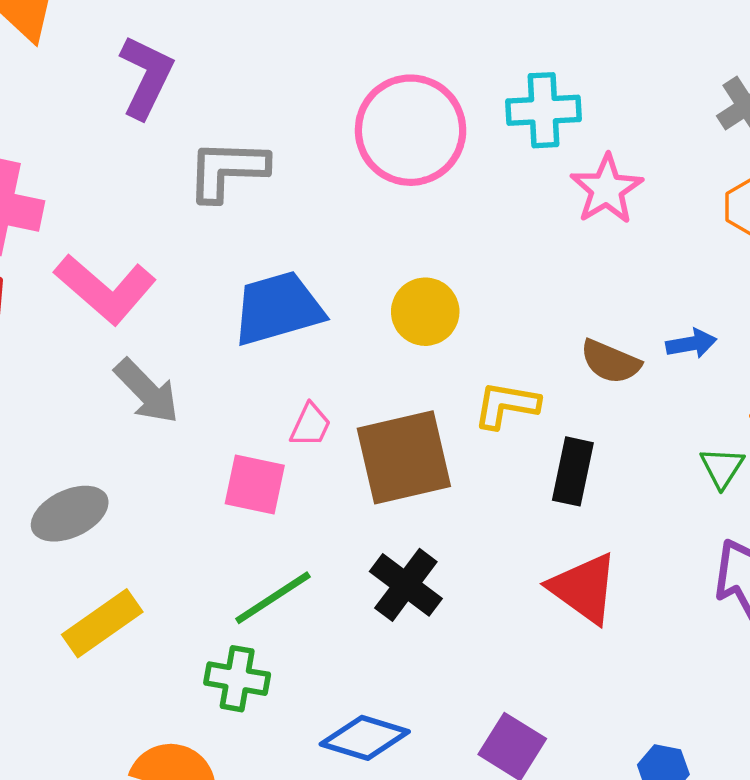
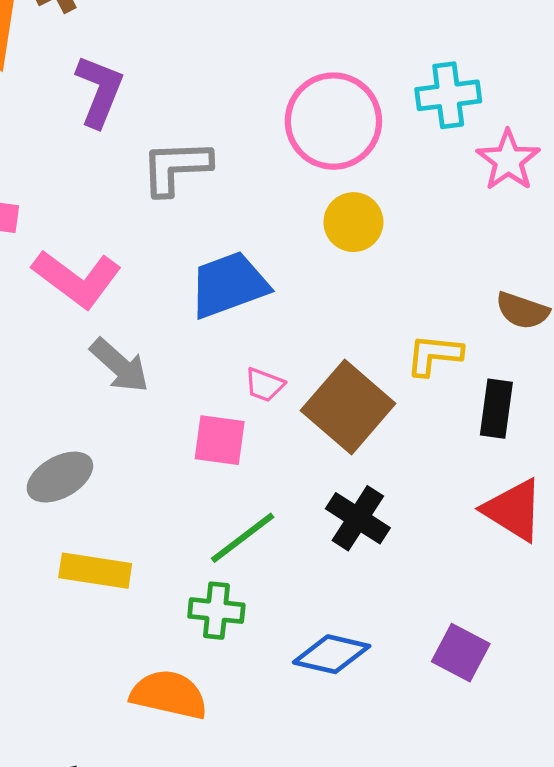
yellow circle: (425, 312) -> (353, 222), moved
pink trapezoid: (310, 425) -> (264, 385), turned 90
brown square: (404, 457) -> (348, 407), turned -32
yellow rectangle: (102, 623) -> (95, 571), turned 48

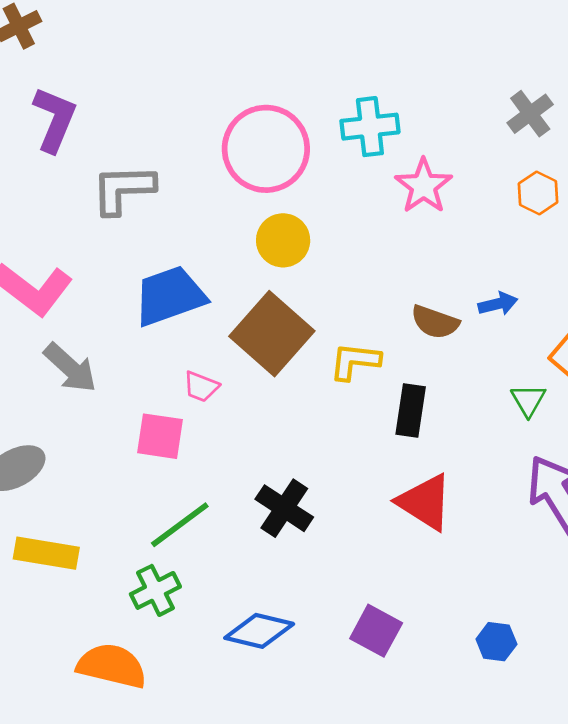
brown square: (348, 407) -> (272, 334), moved
green cross: (216, 611) -> (155, 590), turned -33

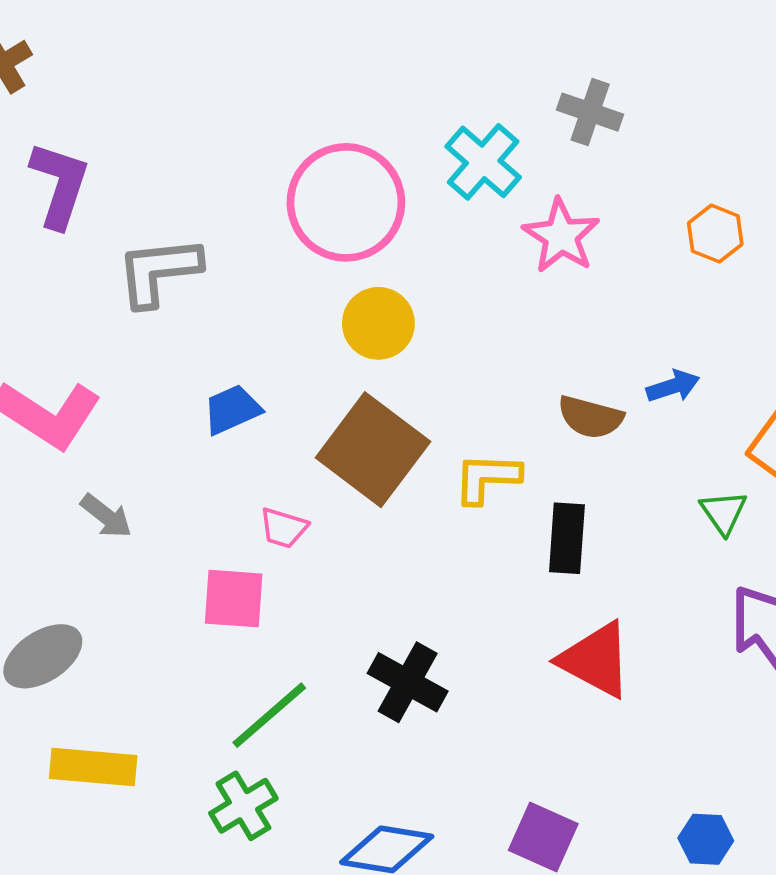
gray cross: (530, 114) -> (590, 112), moved, turned -30
cyan cross: (370, 127) -> (483, 162), turned -38
blue trapezoid: (170, 296) -> (232, 410), size x0.6
gray arrow: (70, 368) -> (106, 516), size x0.7

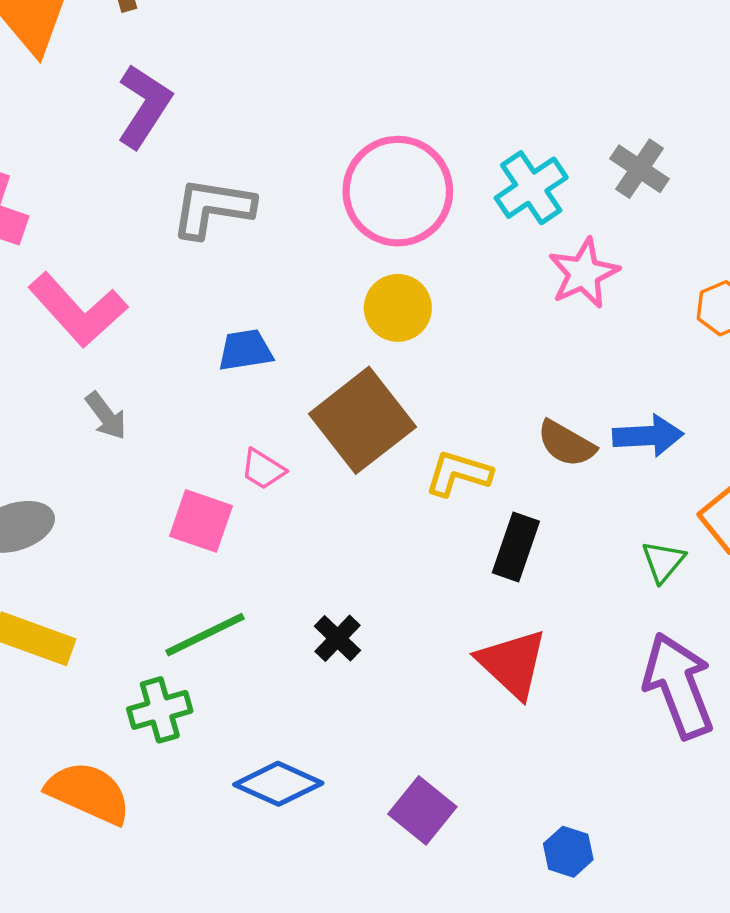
blue arrow: (673, 386) -> (648, 436), size x1.4
black cross: (408, 682) -> (338, 638), size x0.7

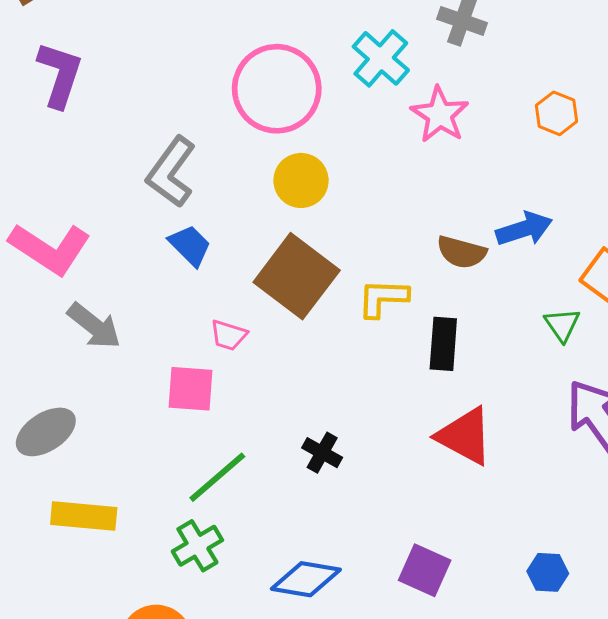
gray L-shape: (212, 208) -> (171, 172), moved, turned -48
blue trapezoid: (245, 350) -> (190, 245), turned 69
gray arrow: (106, 416) -> (94, 326), size x1.4

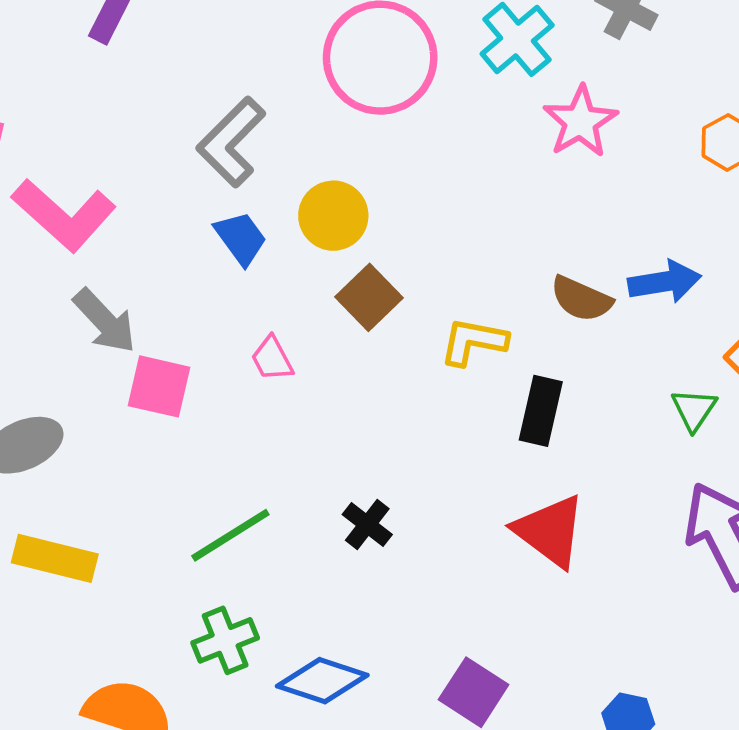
yellow circle: (301, 180) -> (333, 216), moved
brown square: (297, 276) -> (369, 297), size x0.6
pink trapezoid: (229, 335) -> (272, 359), turned 36
pink square: (191, 389) -> (159, 386), moved
green cross: (197, 546) -> (225, 640), moved

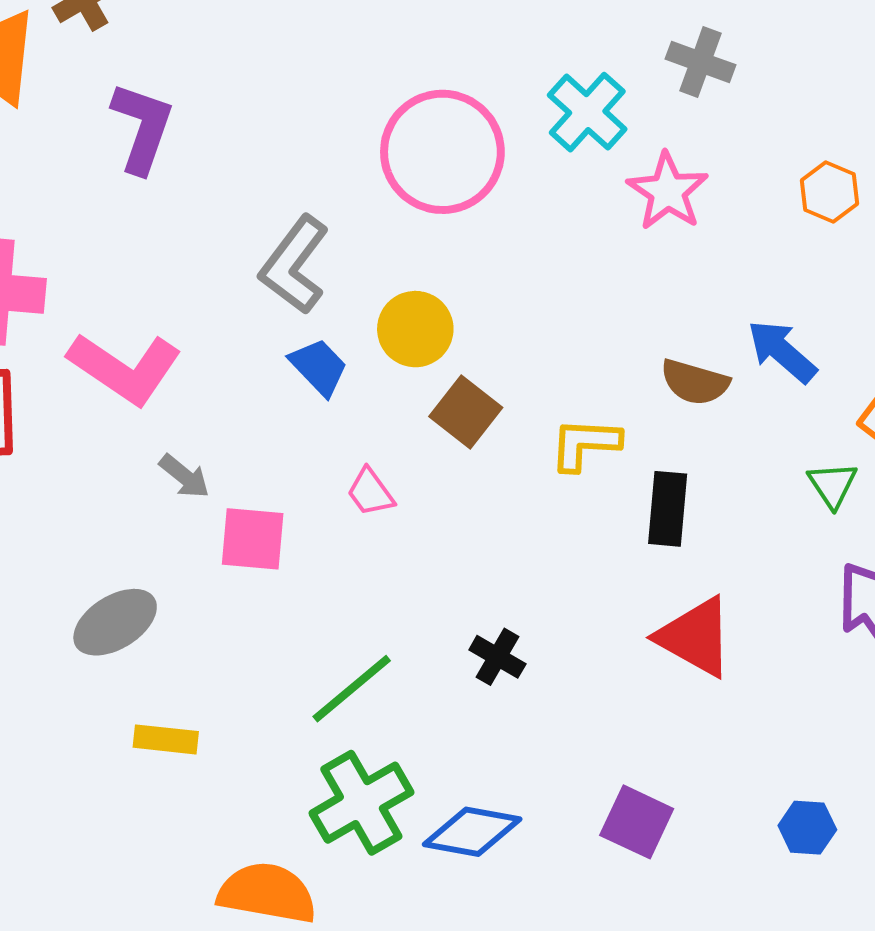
blue arrow: (665, 282) -> (782, 351), turned -122
gray arrow: (105, 321) -> (184, 476), size x0.7
yellow rectangle: (55, 558) -> (166, 739), size x0.7
green cross: (225, 640) -> (361, 803), size x1.4

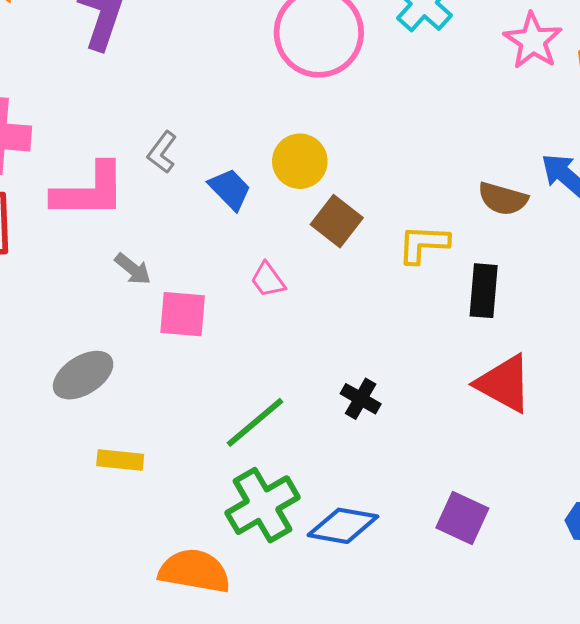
pink star: (668, 191) -> (533, 41), moved
gray L-shape: (294, 265) -> (162, 152), moved, size x0.6
pink L-shape: (125, 368) -> (89, 191), turned -34

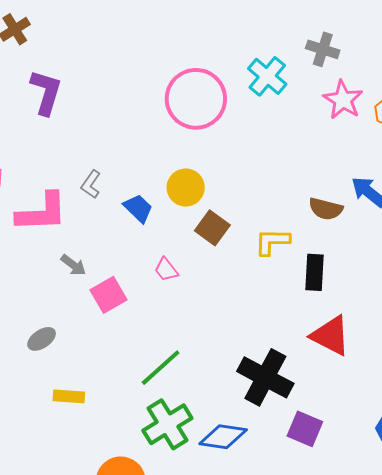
pink square: (183, 314) -> (108, 295), turned -33
gray ellipse: (83, 375) -> (42, 339), size x0.7
black cross: (361, 399) -> (265, 377), moved, size x2.0

